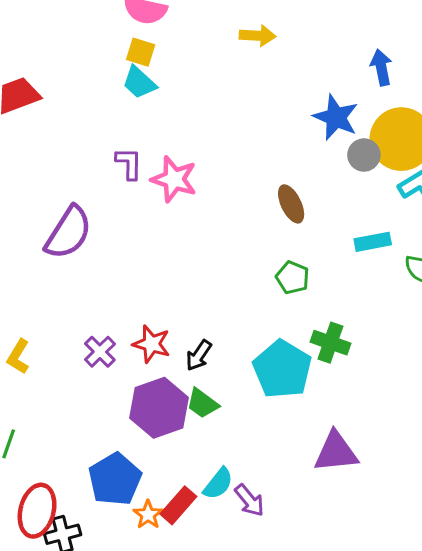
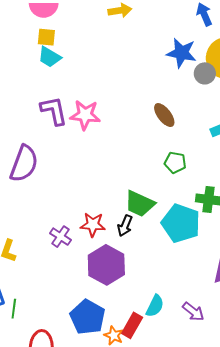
purple L-shape: (129, 164) -> (54, 111), size x1.4
green trapezoid: (202, 403) -> (140, 204), moved, size x1.4
purple arrow: (249, 500) -> (193, 312), moved

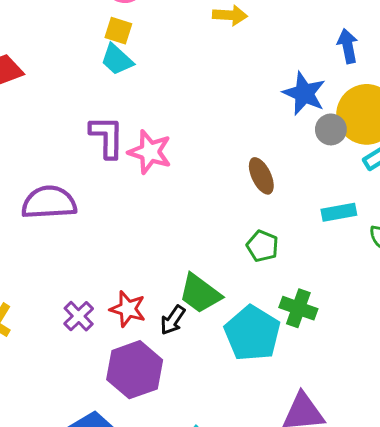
purple semicircle: (24, 164) -> (49, 202), turned -126

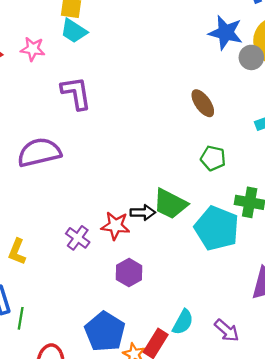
pink star: (150, 152) -> (33, 49), moved, size x0.7
black arrow: (173, 320) -> (143, 212), moved, turned -115
purple hexagon: (135, 370) -> (129, 273), size x0.6

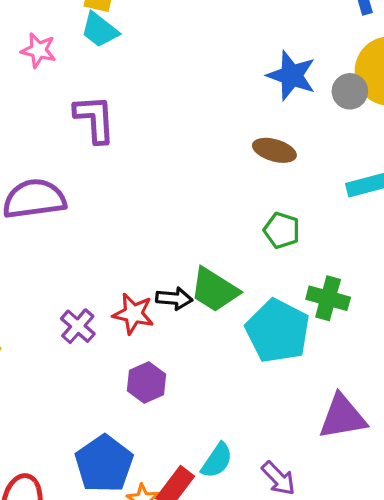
blue star: (226, 33) -> (291, 75), moved
brown ellipse: (203, 103) -> (274, 150), turned -44

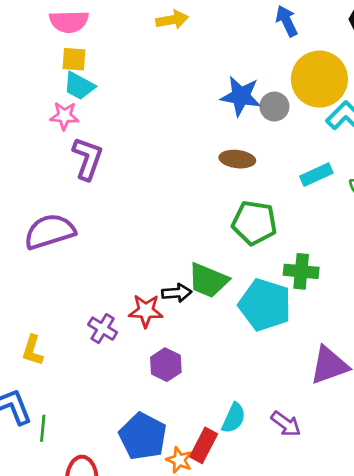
pink star: (38, 50) -> (64, 116), moved
gray circle: (350, 91) -> (274, 107), moved
purple L-shape: (95, 119) -> (88, 159), turned 33
green pentagon: (282, 230) -> (254, 223), size x1.5

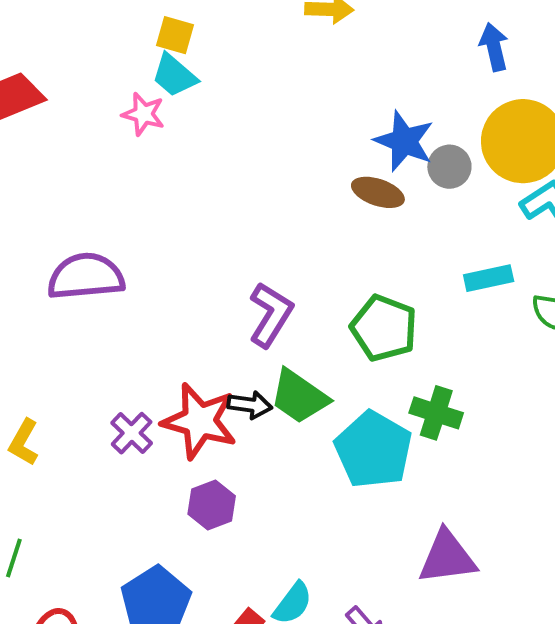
purple L-shape: (88, 159) -> (271, 315), moved
brown ellipse: (237, 159) -> (378, 192), moved
red star: (146, 311) -> (200, 421), size x1.5

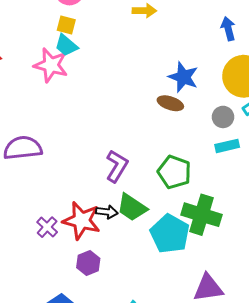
pink star: (143, 114) -> (51, 65), size x1.6
gray circle: (449, 167) -> (223, 117), moved
green cross: (436, 413) -> (202, 215), size x1.5

